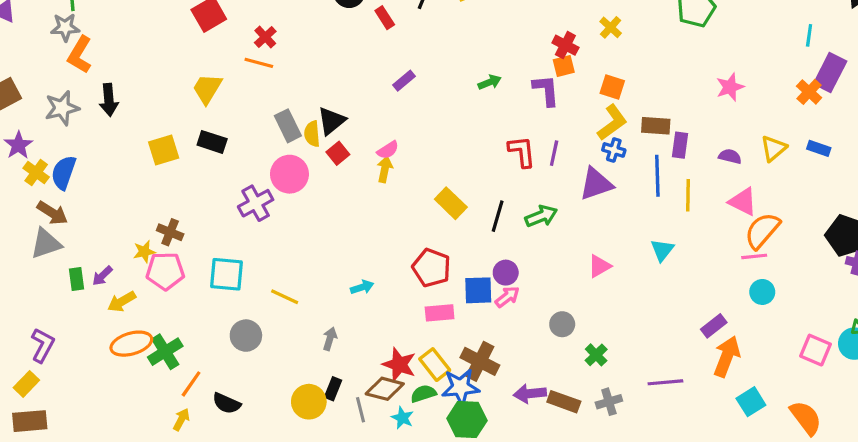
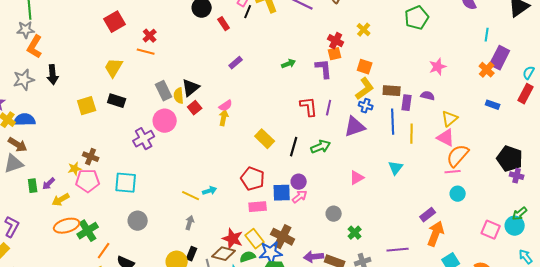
yellow triangle: (774, 148) -> (450, 119), moved
purple semicircle: (730, 156) -> (428, 96), moved
blue semicircle: (64, 173) -> (25, 120), turned 70
yellow line: (285, 297) -> (191, 196), moved

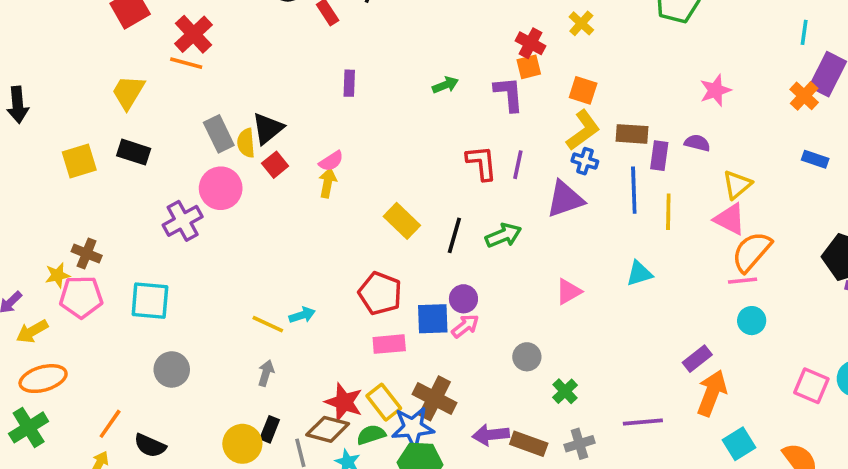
red cross: (150, 36) -> (193, 34), size x1.5
purple rectangle: (236, 63) -> (349, 83), turned -48
cyan triangle: (396, 168) -> (639, 273), turned 35
green cross: (88, 231) -> (29, 427), moved

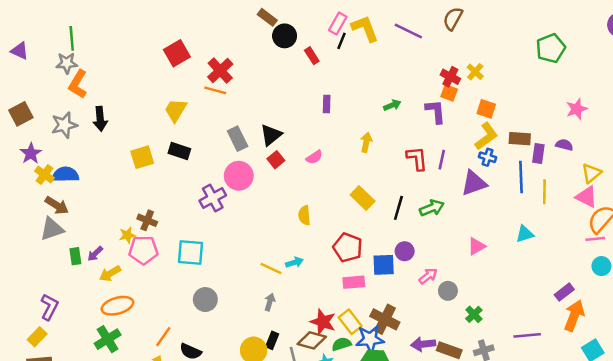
yellow cross: (581, 23) -> (475, 72), moved
orange square: (529, 67) -> (449, 93), turned 35
yellow semicircle: (246, 143) -> (304, 215), moved
yellow arrow: (328, 183) -> (366, 142), moved
pink arrow: (465, 326) -> (428, 276), moved

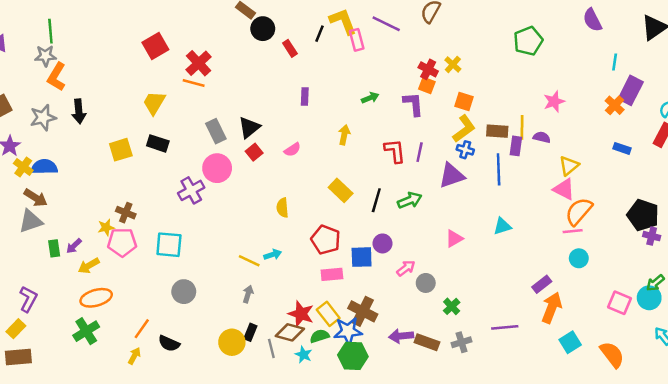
pink rectangle: (338, 24) -> (357, 40), moved, turned -45
yellow line: (544, 192) -> (522, 127), moved

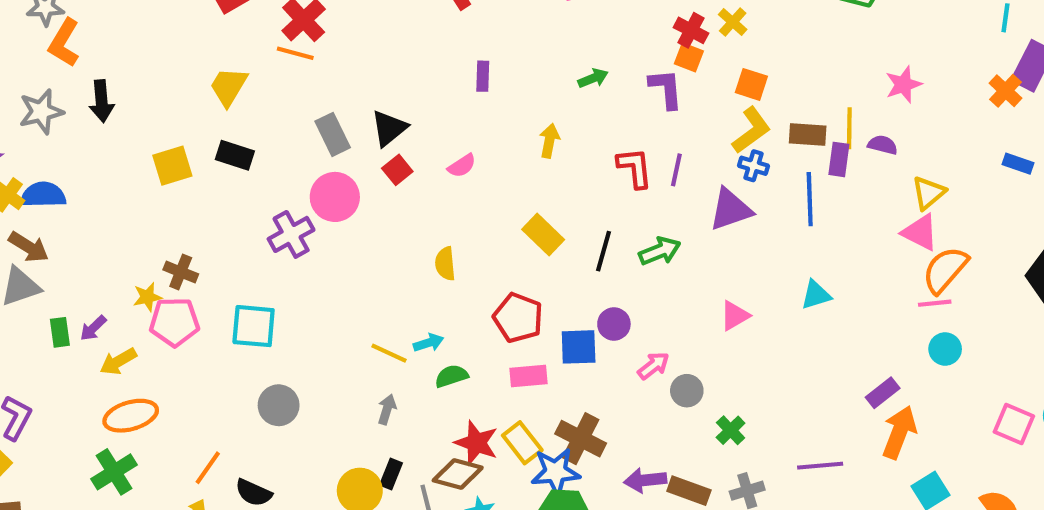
green semicircle: (320, 336) -> (451, 376), moved

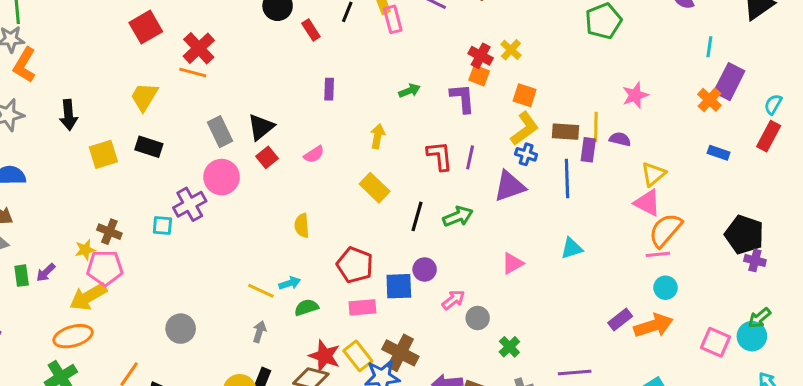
black arrow: (102, 101) -> (68, 115), moved
yellow rectangle: (543, 234) -> (375, 188), moved
cyan square: (254, 326) -> (162, 226), moved, size x0.6
yellow arrow: (118, 361) -> (88, 297), moved, size x1.4
orange arrow: (899, 432) -> (653, 326), moved, turned 51

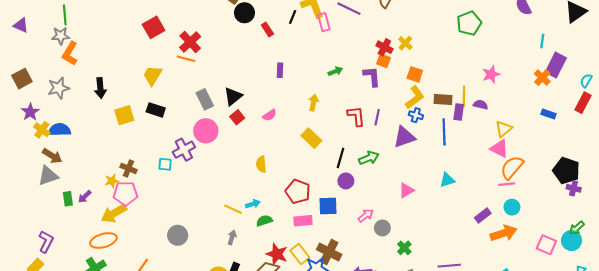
purple circle: (425, 269) -> (346, 181), moved
purple rectangle: (620, 319) -> (483, 215), moved

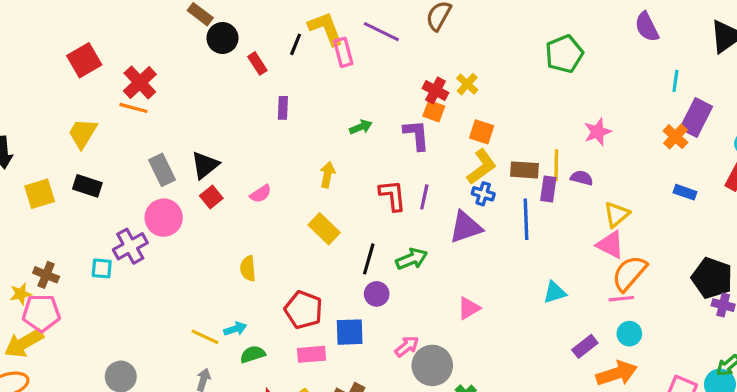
purple rectangle: (280, 70) -> (283, 108), moved
cyan triangle: (447, 180) -> (555, 292), moved
gray circle: (382, 228) -> (432, 365), size x1.6

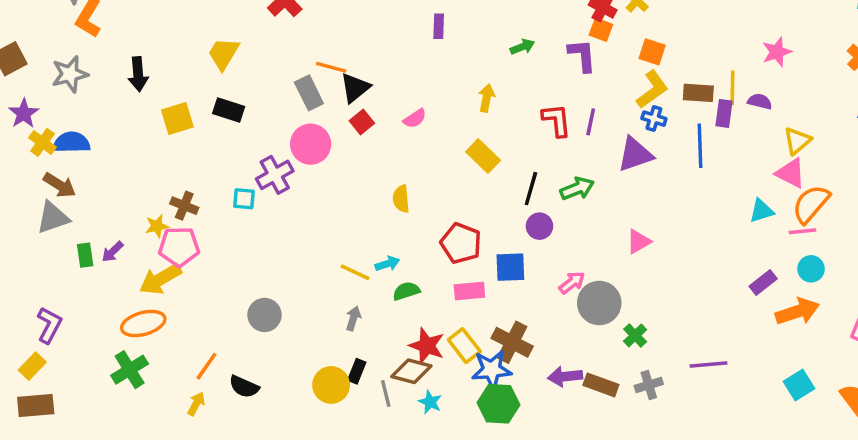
orange line: (133, 108) -> (331, 67), moved
cyan triangle: (555, 292) -> (761, 211), moved

